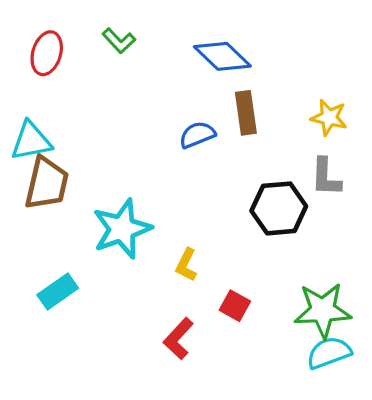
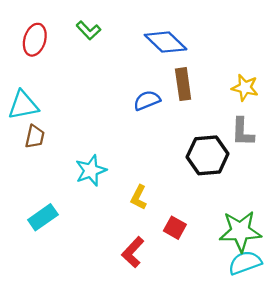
brown trapezoid: (47, 183) -> (35, 137), size x0.6
cyan star: (122, 229) -> (91, 170), size x0.7

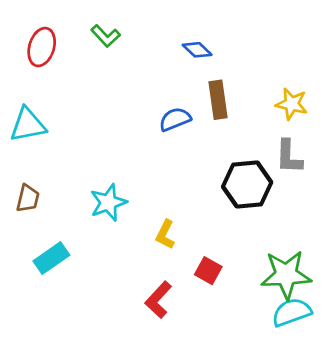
blue diamond: (166, 42) -> (197, 50), size x0.6
brown trapezoid: (35, 137) -> (28, 198), moved

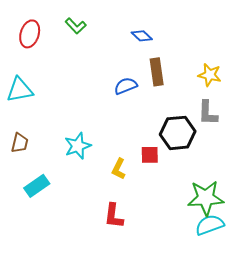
red square: (208, 271) -> (150, 155), moved, turned -30
red L-shape: (158, 300) -> (114, 216), turned -36

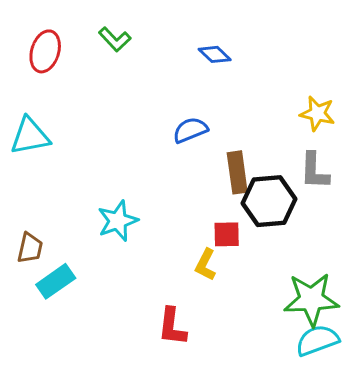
brown rectangle: (157, 72) -> (237, 172), moved
brown trapezoid: (20, 143) -> (30, 248), moved
yellow L-shape: (119, 169) -> (205, 265), moved

